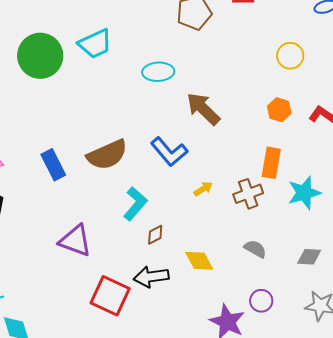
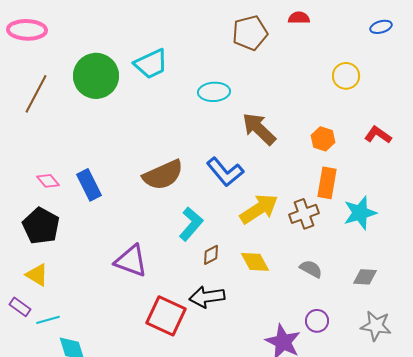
orange hexagon: (279, 110) -> (323, 139), moved
blue rectangle: (53, 165) -> (89, 185), moved
yellow arrow: (203, 189) -> (259, 209), size x2.0
yellow diamond: (199, 261) -> (255, 262), moved

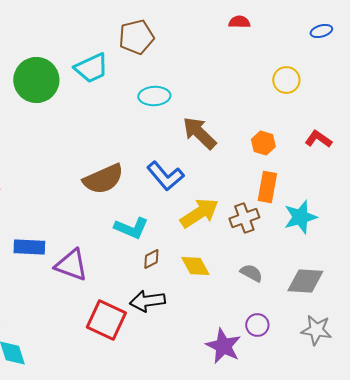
brown pentagon: (250, 33) -> (136, 37), moved
blue rectangle: (89, 185) -> (29, 247), moved, turned -60
cyan L-shape: (191, 224) -> (131, 228), turned 72
gray diamond: (365, 277) -> (305, 281), size x1.5

